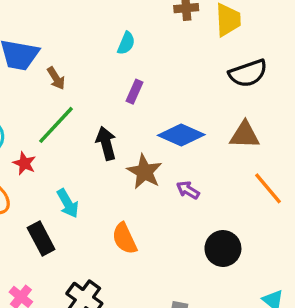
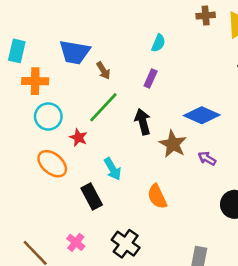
purple rectangle: (134, 92) -> (151, 78), moved

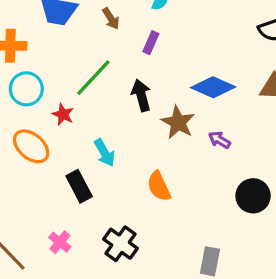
brown arrow: (103, 71) -> (111, 19), moved

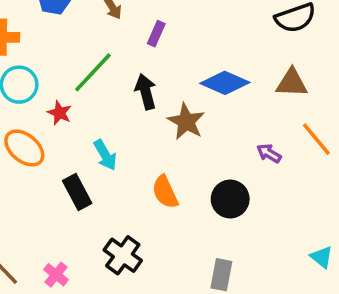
purple arrow: (220, 140) -> (269, 153), moved
black circle: (253, 196) -> (230, 199), moved
pink cross: (60, 242) -> (56, 275), moved

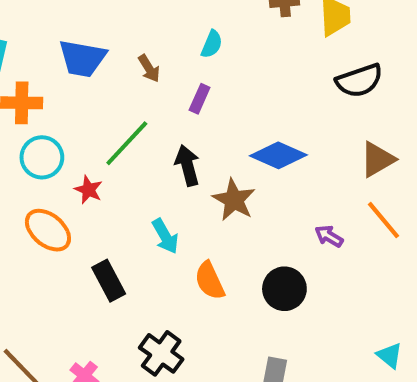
brown triangle: (292, 83) -> (377, 159), moved, turned -32
cyan arrow: (105, 155) -> (165, 236), moved

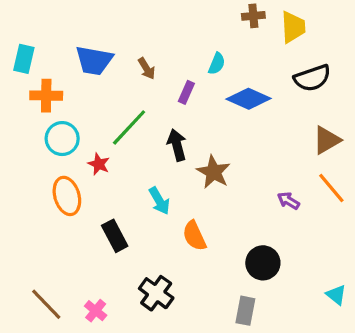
cyan semicircle: (212, 44) -> (217, 64), moved
blue diamond: (278, 155) -> (249, 99), moved
orange ellipse: (48, 230) -> (67, 196), turned 33
black circle: (284, 289) -> (263, 263), moved

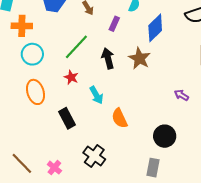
blue diamond: (249, 99) -> (155, 28), turned -68
red star: (99, 164) -> (71, 77), moved
brown star: (214, 172) -> (139, 58), moved

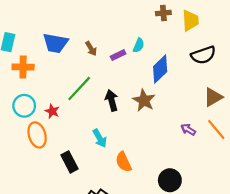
purple rectangle: (114, 24) -> (118, 55), moved, turned 40
cyan circle: (32, 54) -> (24, 106), moved
red star: (71, 77) -> (52, 111), moved
purple arrow: (181, 95) -> (188, 130), moved

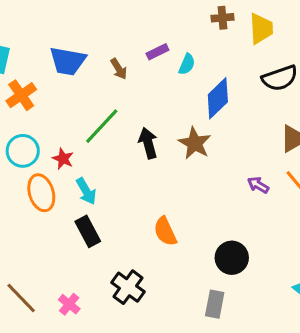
purple rectangle: (118, 55) -> (157, 52), moved
orange cross: (23, 67) -> (21, 95), turned -36
cyan arrow: (100, 138) -> (86, 191), moved

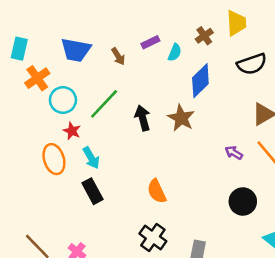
brown cross: (222, 18) -> (204, 36), moved, turned -30
cyan circle: (23, 151) -> (63, 100), moved
black circle: (232, 258) -> (243, 201), moved
black cross: (128, 287) -> (153, 237), moved

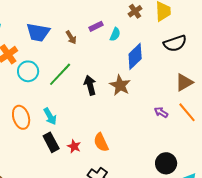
brown cross: (204, 36) -> (135, 11), moved
red star: (72, 131) -> (74, 146), moved
black circle: (243, 201) -> (166, 163), moved

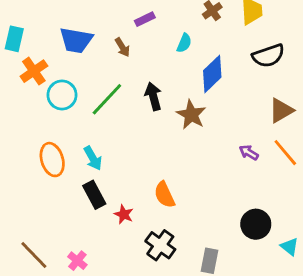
purple rectangle: (96, 26) -> (145, 19), moved
black arrow: (90, 85) -> (153, 96), moved
red star: (74, 146) -> (124, 214), moved

